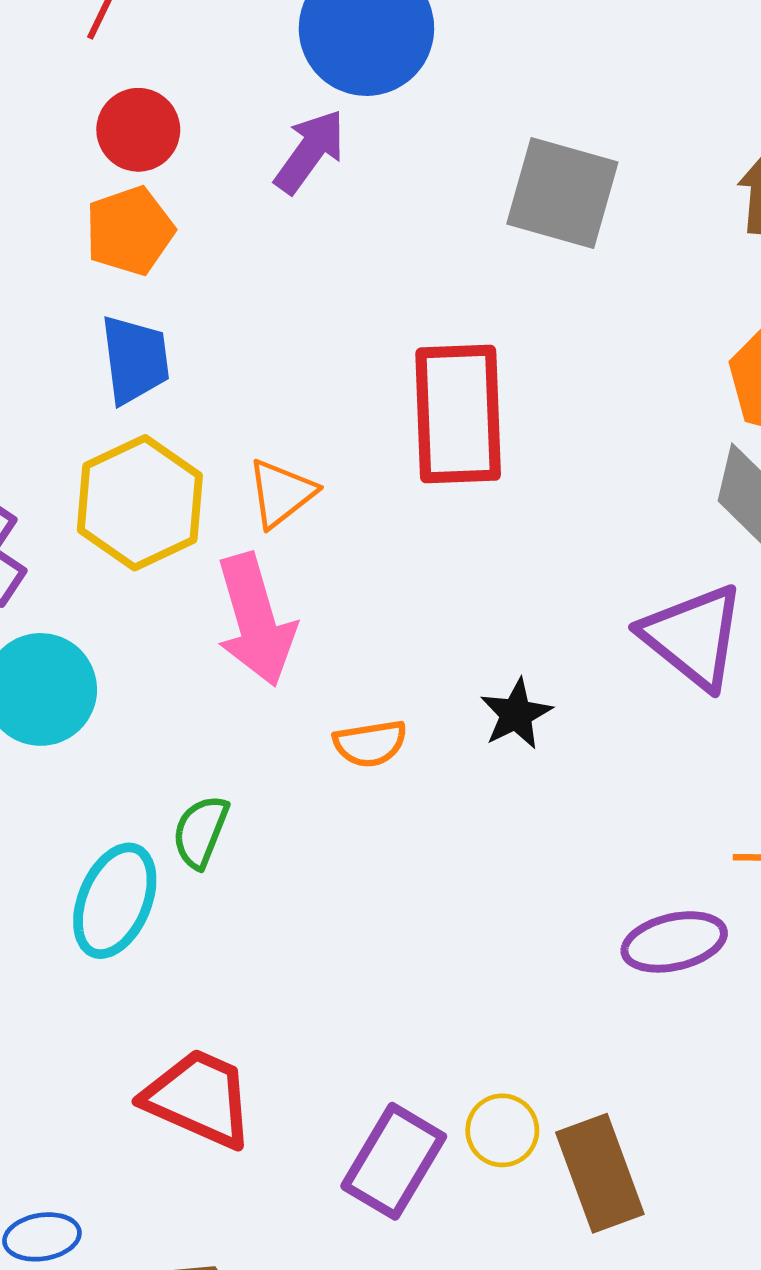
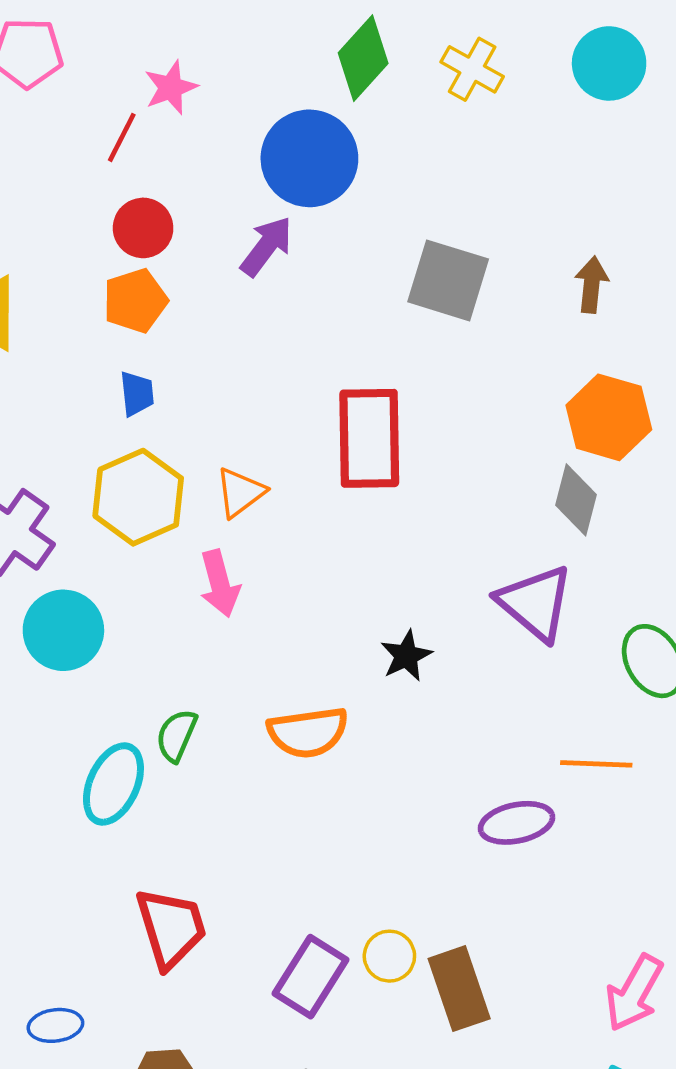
blue trapezoid: (135, 359) -> (137, 394), size x0.7
pink arrow: (256, 620) -> (220, 584), size x0.7
orange semicircle: (370, 743) -> (308, 732), moved, size x1.5
red trapezoid: (199, 1098) -> (171, 928), turned 48

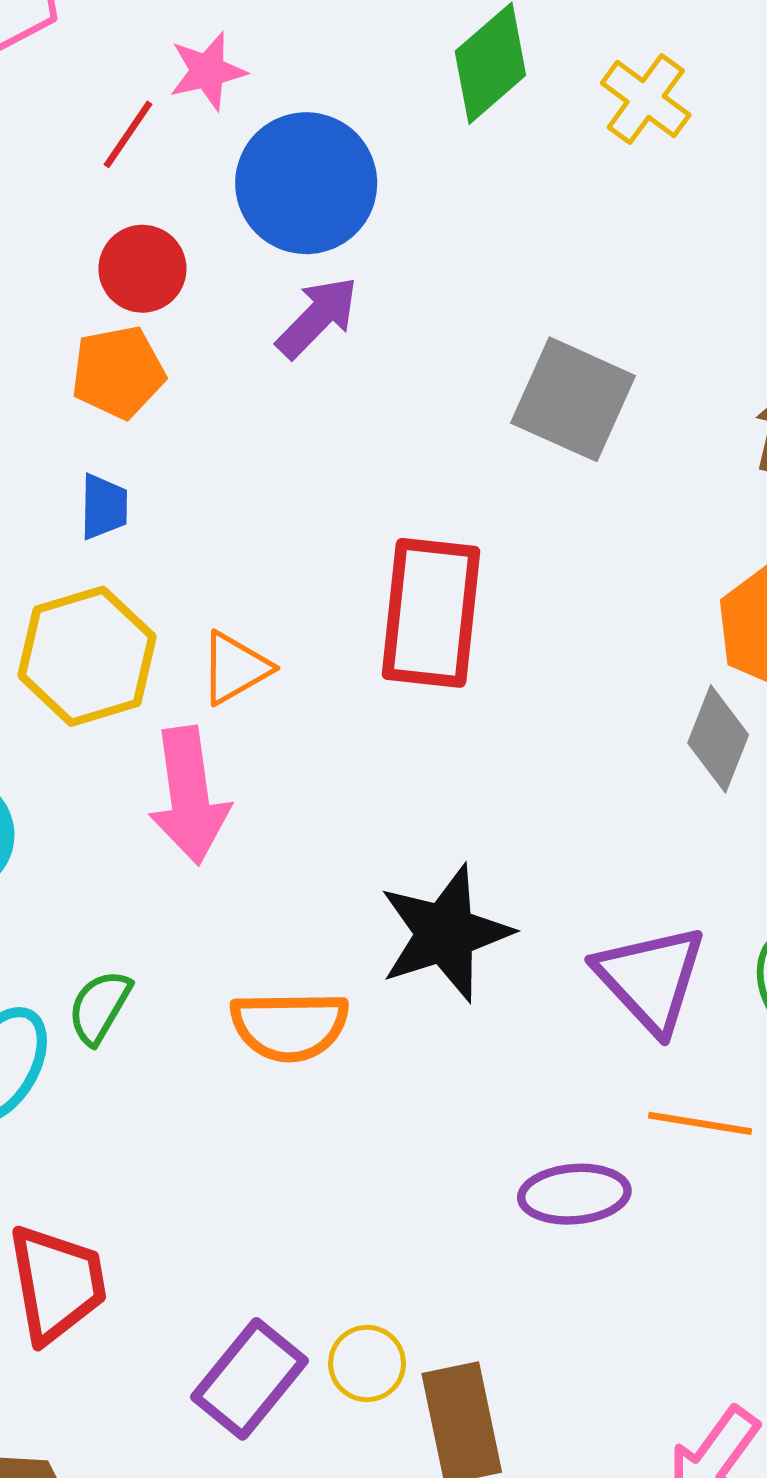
blue circle: (309, 158) -> (306, 183), moved
pink arrow: (220, 584) -> (189, 796), size x1.4
purple triangle: (535, 603) -> (651, 979), moved
black star: (406, 656) -> (445, 933), size x1.8

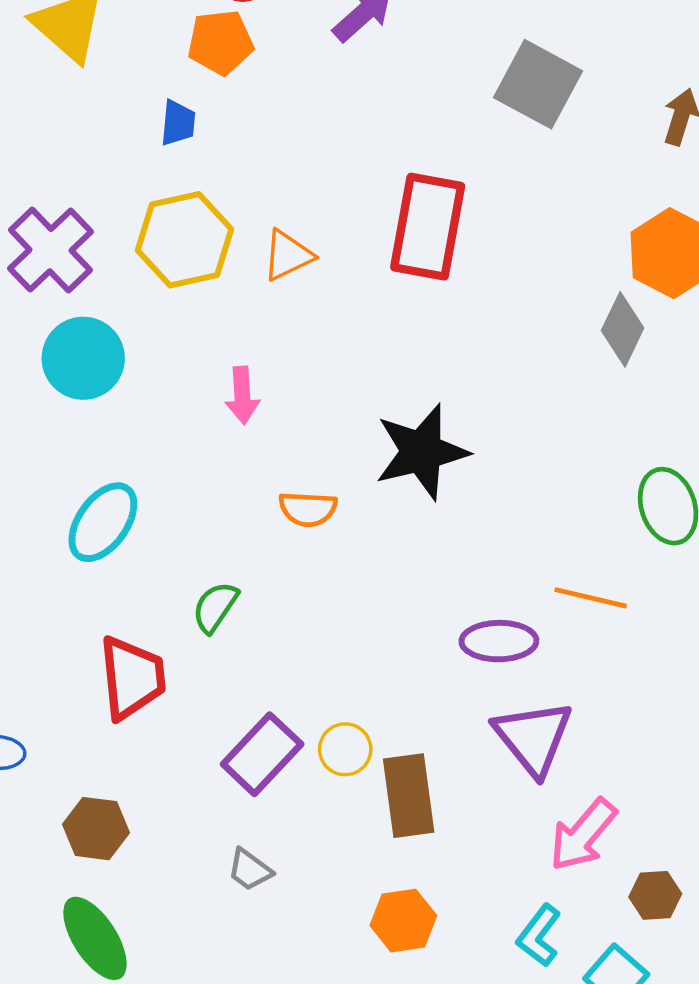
blue trapezoid: (104, 507) -> (178, 123), moved
pink arrow: (189, 796) -> (242, 395), moved, size x0.6
purple triangle: (651, 979) -> (533, 738), moved
green semicircle: (99, 1007) -> (215, 607), moved
orange semicircle: (290, 1026) -> (308, 509), size x0.7

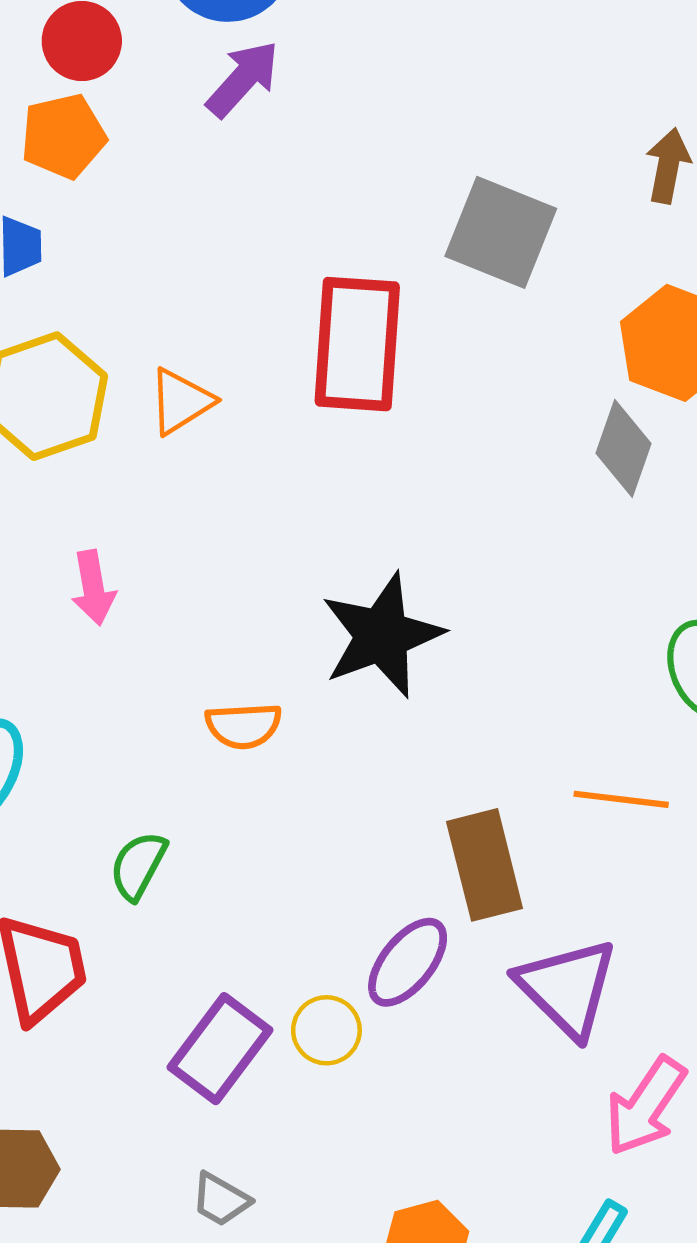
gray square: (538, 84) -> (501, 232), moved
pink arrow: (242, 395) -> (93, 588), moved
purple ellipse: (499, 641) -> (408, 962), moved, turned -44
brown rectangle: (409, 796) -> (485, 865), moved

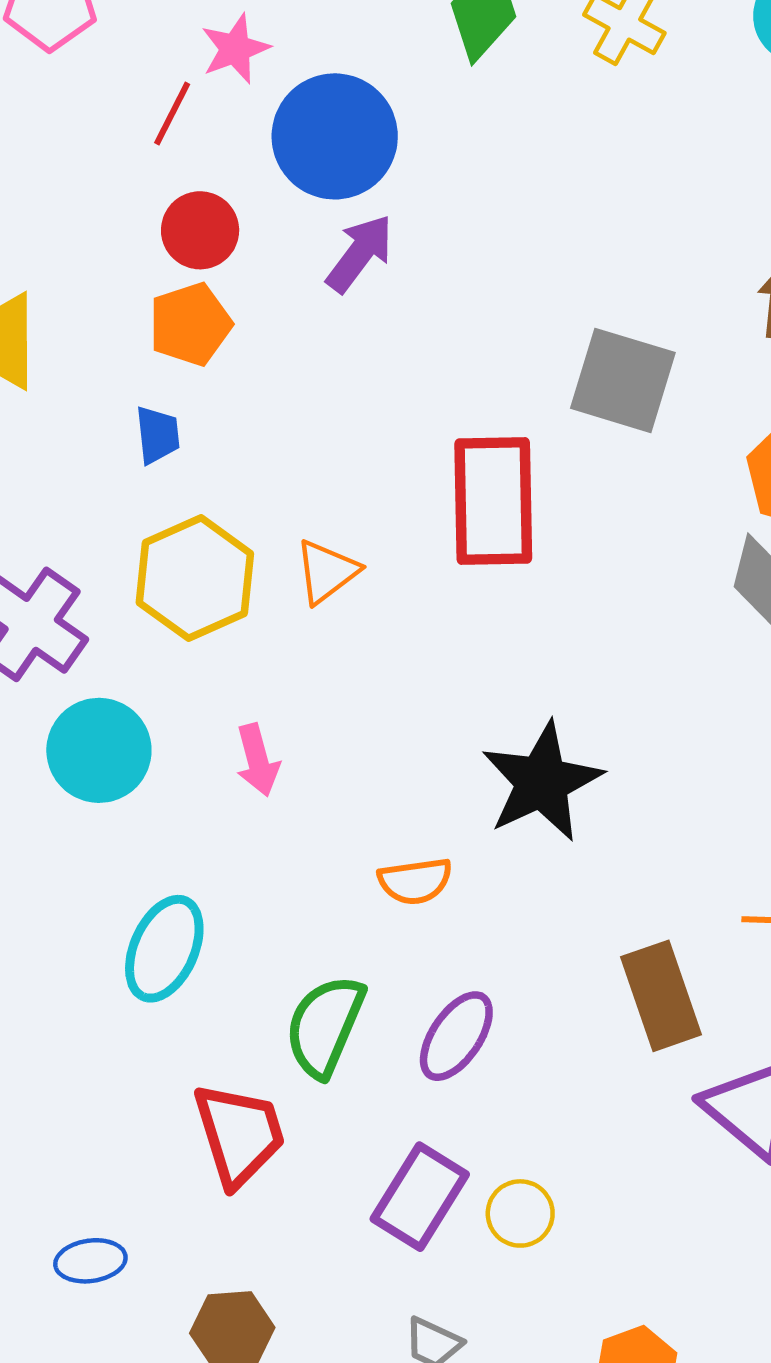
green semicircle: (138, 866) -> (325, 1026), size x1.5
purple ellipse: (408, 962) -> (456, 1036), moved
yellow circle: (326, 1030) -> (520, 1213), moved

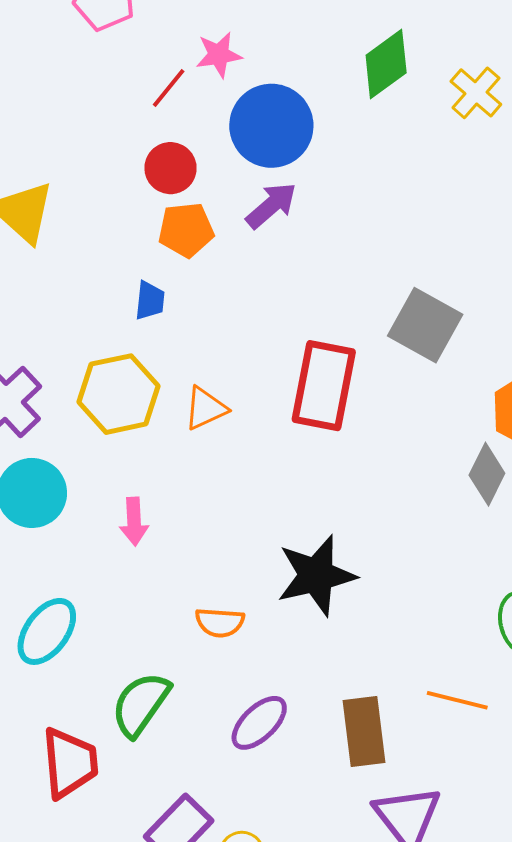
orange pentagon: (190, 324) -> (186, 230), moved
blue trapezoid: (158, 435) -> (150, 301), moved
purple ellipse: (456, 1036) -> (259, 723), moved

